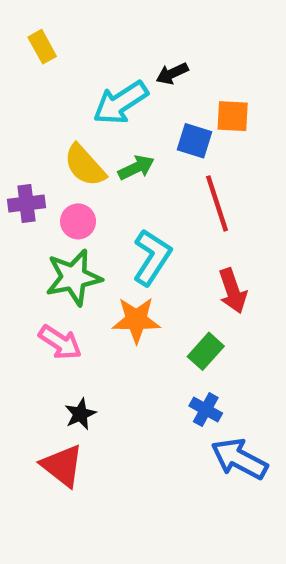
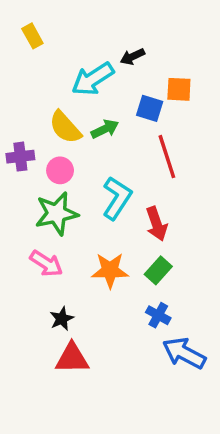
red arrow: (233, 291) -> (157, 224), moved
orange star: (136, 320) -> (110, 270), moved
red triangle: (62, 466) -> (72, 358), moved, turned -39

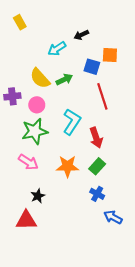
cyan arrow: (93, 79) -> (57, 49), size x0.7
blue arrow: (184, 353) -> (113, 217), size x0.7
red triangle: (72, 358) -> (26, 220), moved

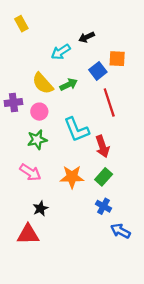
blue square: (92, 67) -> (98, 71), turned 35
cyan L-shape: (72, 122) -> (77, 130), turned 125
green star: (35, 131) -> (37, 140), size x0.7

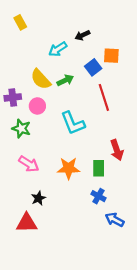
green star: (37, 140) -> (21, 129), moved, turned 30
red arrow: (102, 146) -> (117, 150), moved
green rectangle: (104, 177) -> (99, 168), turned -42

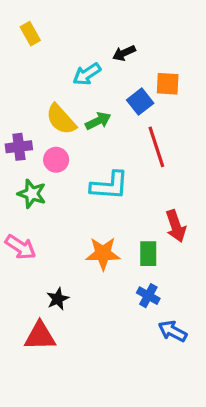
cyan L-shape: (73, 123) -> (109, 186), turned -64
pink arrow: (29, 164) -> (21, 247), moved

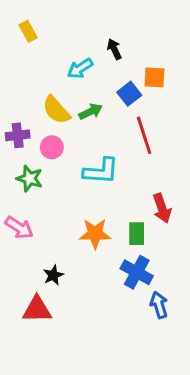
black arrow: (124, 53) -> (114, 49), turned 90
blue cross: (148, 296) -> (137, 272), size x1.5
blue arrow: (173, 331) -> (159, 305), turned 45

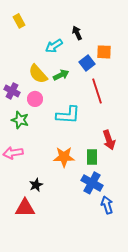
purple cross: (18, 135) -> (12, 91), turned 35
pink arrow: (19, 228) -> (13, 153), turned 138

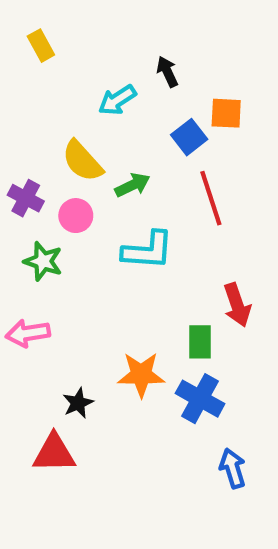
green arrow: (61, 75) -> (132, 185), moved
orange star: (64, 157) -> (141, 375), moved
blue arrow: (107, 205) -> (233, 468), moved

